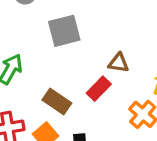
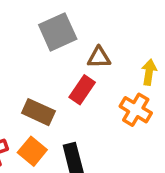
gray square: (64, 31) -> (58, 32), moved

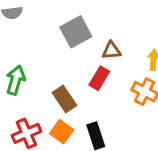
brown rectangle: (38, 112) -> (64, 99), turned 35

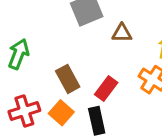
red rectangle: (99, 78) -> (106, 88), moved

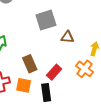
orange square: (61, 113) -> (24, 85), turned -35

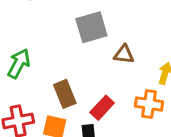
orange cross: (85, 69) -> (149, 104), turned -30

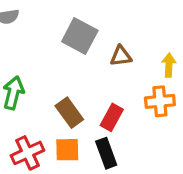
gray square: (91, 27) -> (80, 36), turned -32

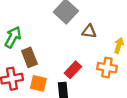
brown rectangle: (69, 113) -> (29, 57), moved

